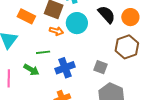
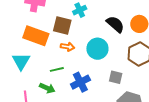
orange rectangle: (26, 16) -> (36, 36), size x1.4
cyan circle: (77, 23) -> (97, 49), moved

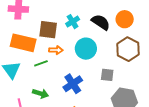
cyan cross: (80, 10) -> (73, 22), moved
green line: (57, 69) -> (41, 63), moved

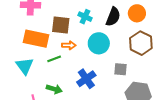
cyan cross: (73, 22) -> (85, 17), turned -32
black semicircle: (101, 22) -> (113, 17), turned 78

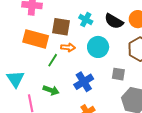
black semicircle: (113, 17) -> (114, 21), turned 96
green line: (54, 59) -> (53, 60), turned -40
cyan triangle: (25, 66) -> (15, 79), moved

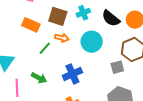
cyan cross: (86, 20) -> (83, 13), turned 32
orange rectangle: (36, 39) -> (31, 25), size x0.7
gray square: (118, 74) -> (117, 67), moved, turned -32

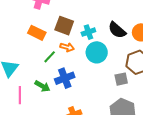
cyan cross: (83, 13) -> (88, 32), moved
blue cross: (72, 74) -> (65, 78), moved

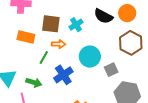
cyan circle: (97, 52) -> (90, 57), moved
gray square: (121, 79) -> (111, 70), moved
green arrow: (42, 86) -> (34, 82), moved

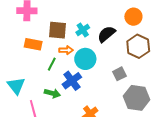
black semicircle: (103, 16) -> (106, 34), moved, turned 114
cyan circle: (90, 57) -> (85, 59), moved
green arrow: (34, 82) -> (52, 93), moved

